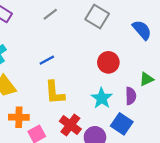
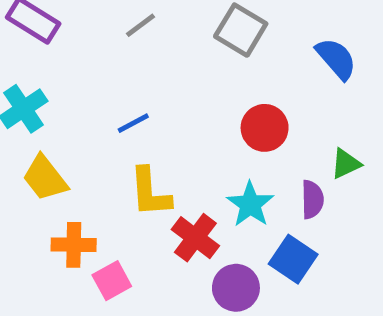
red cross: (70, 125) -> (195, 238), moved

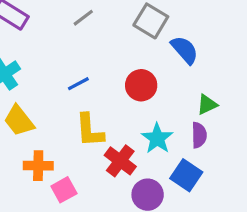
blue semicircle: (336, 59) -> (185, 50), moved
red circle: (265, 128) -> (141, 85), moved
green triangle: (346, 164) -> (207, 105), moved

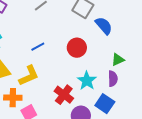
yellow L-shape: (90, 130) -> (29, 76), moved, turned -110

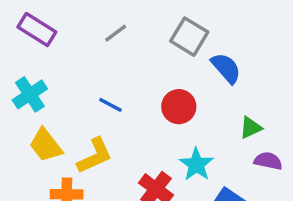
blue line: (38, 47) -> (110, 105), turned 56
purple semicircle: (113, 79) -> (268, 161), moved, turned -77

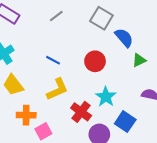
green triangle: (251, 128) -> (139, 60), moved
yellow L-shape: (95, 156) -> (57, 89), moved

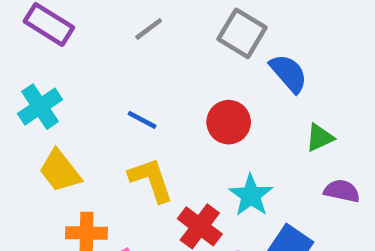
green triangle: (139, 60) -> (320, 138), moved
yellow L-shape: (57, 89) -> (151, 180), turned -85

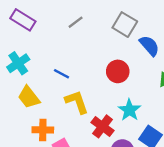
blue line: (142, 120) -> (62, 74), moved

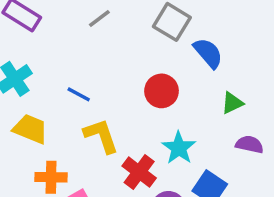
yellow trapezoid: (29, 97) -> (30, 129), turned 150

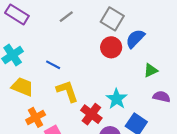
blue semicircle: (208, 53) -> (135, 39), turned -95
red circle: (162, 91) -> (111, 47), moved
orange cross: (51, 177) -> (36, 117), turned -30

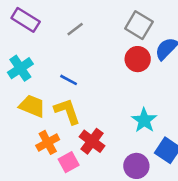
gray line: (66, 17) -> (75, 29), moved
yellow L-shape: (67, 91) -> (67, 111), moved
red cross: (91, 114) -> (92, 141), moved

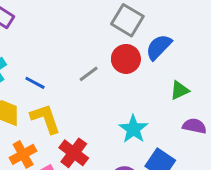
gray line: (75, 29) -> (89, 74), moved
blue line: (69, 80) -> (35, 83), moved

